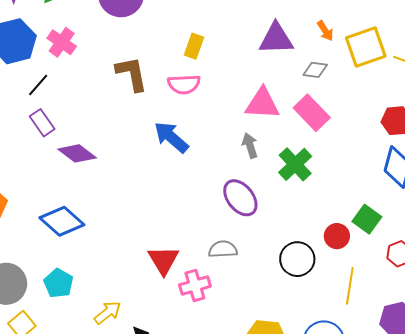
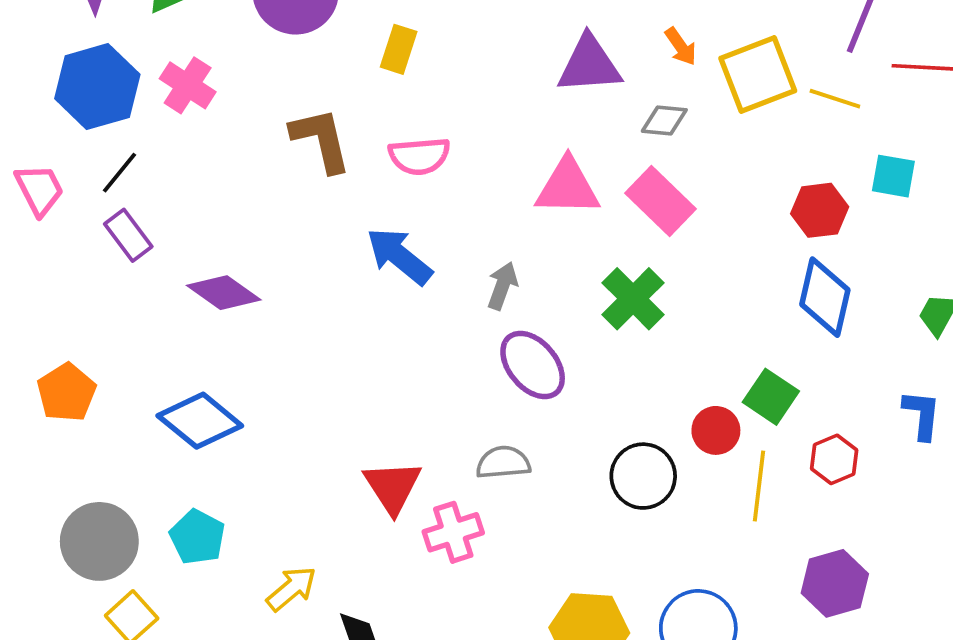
yellow rectangle: (194, 46) -> (399, 49), moved
black line: (38, 85) -> (119, 173), moved
purple rectangle: (42, 123) -> (128, 235), moved
gray arrow: (250, 145) -> (502, 286), moved, turned 40
yellow line: (350, 286) -> (759, 486), moved

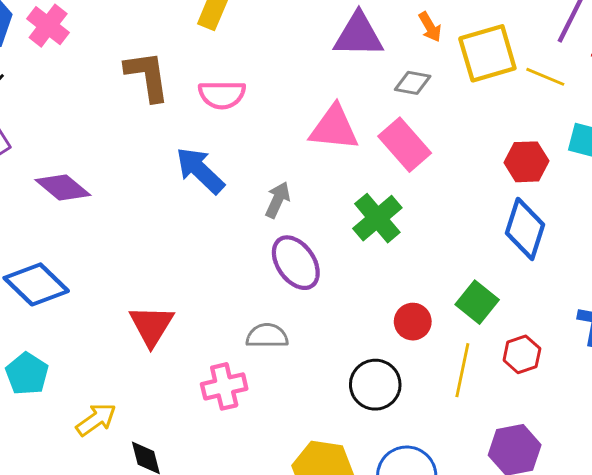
red circle: (716, 430) -> (413, 322), moved
black circle: (643, 476) -> (375, 385), moved
red triangle: (393, 487) -> (151, 326), moved

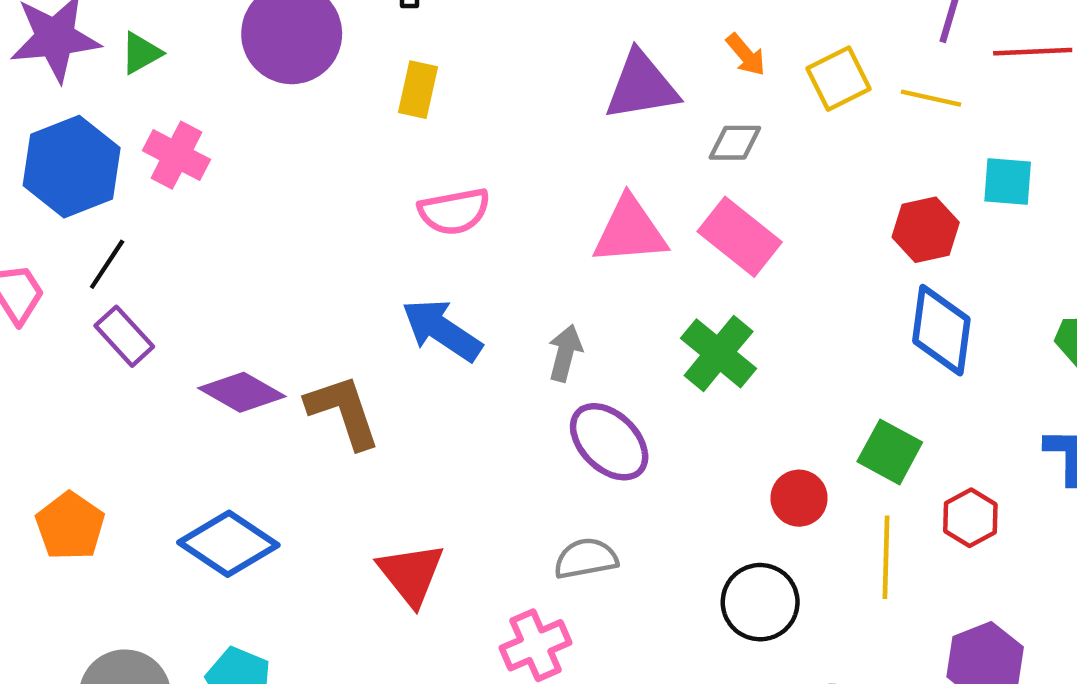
yellow square: (487, 53) -> (838, 79), size x0.7
brown L-shape: (147, 76) -> (343, 411), moved

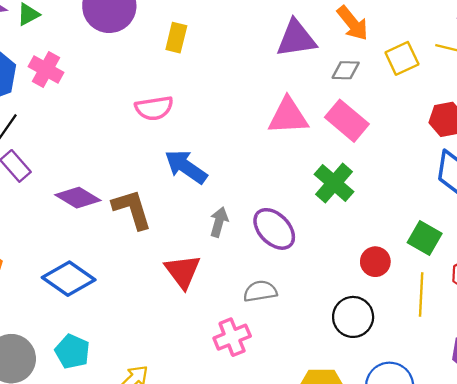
orange arrow: (746, 55) -> (353, 23), size x1.5
yellow square: (838, 79) -> (402, 58), moved
pink semicircle: (454, 211) -> (154, 108), moved
gray arrow: (565, 353) -> (219, 222), moved
red triangle: (411, 574) -> (183, 271), moved

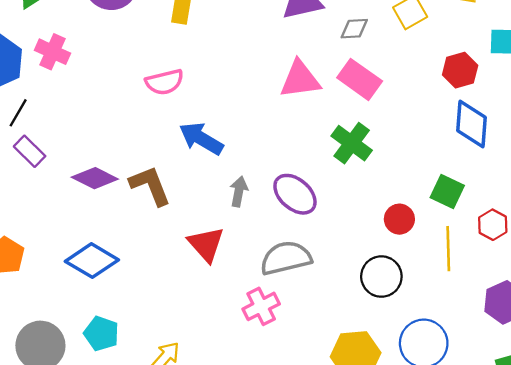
gray semicircle: (260, 291) -> (286, 258), size x1.5

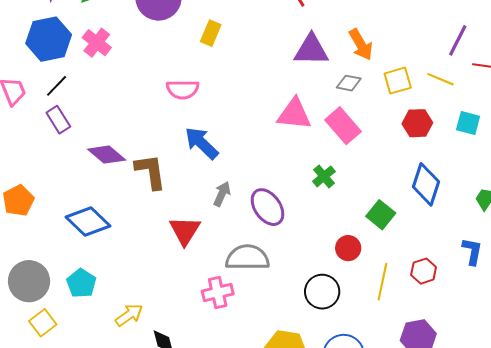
red hexagon: (460, 70) -> (417, 123), moved
green cross: (352, 143) -> (324, 176), size x0.7
green square: (447, 191) -> (381, 215), moved

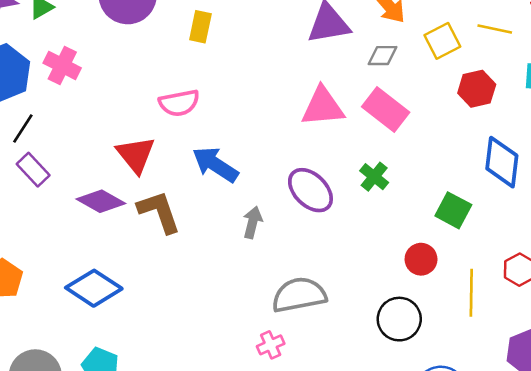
purple ellipse: (267, 207) -> (310, 190), moved
red triangle: (185, 231) -> (136, 155), moved
pink cross: (218, 292) -> (271, 345), size x0.7

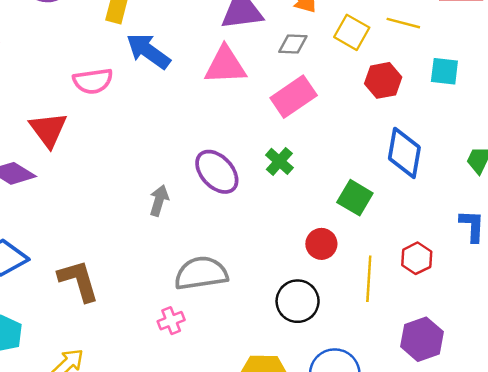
yellow square: (442, 41) -> (352, 32), turned -36
pink triangle: (323, 107) -> (225, 65), moved
pink rectangle: (386, 110) -> (294, 97), turned -75
blue arrow: (215, 165) -> (148, 51), moved
brown L-shape: (159, 212) -> (79, 281), moved

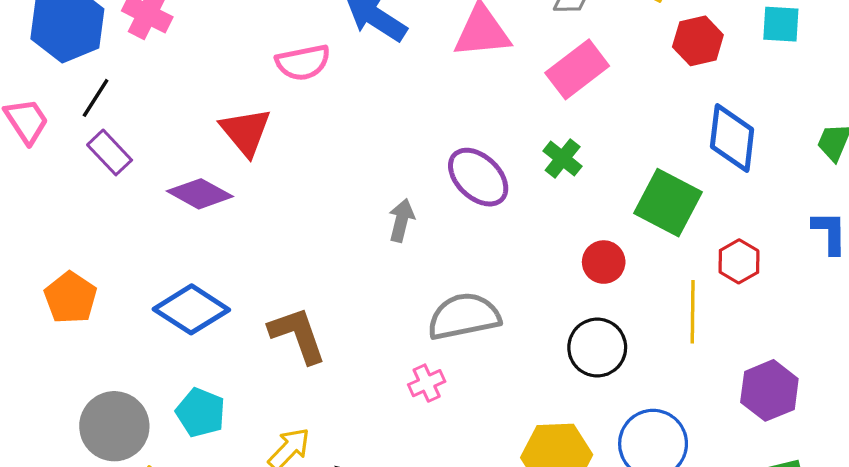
green square: (355, 198) -> (668, 203), size x1.4
red circle: (321, 244) -> (604, 262), moved
red hexagon: (417, 258) -> (739, 261), moved

